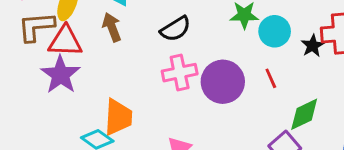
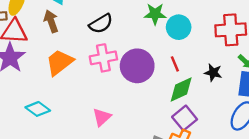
black star: (313, 46) -> (213, 73), moved, turned -30
green diamond: (304, 114) -> (181, 89), moved
orange trapezoid: (118, 117) -> (59, 62), moved, turned -132

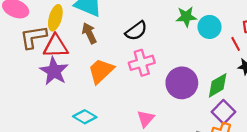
red line: (175, 64) -> (236, 44), moved
purple circle: (137, 66) -> (182, 83), moved

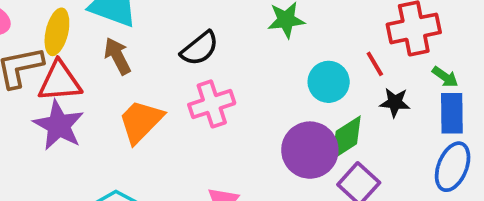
cyan circle: (210, 27) -> (329, 82), moved
purple circle: (182, 83) -> (310, 150), moved

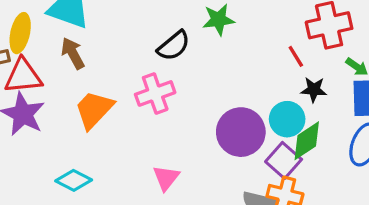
black semicircle: (200, 48) -> (174, 46), moved
cyan circle: (329, 82) -> (287, 119), moved
green diamond: (346, 138) -> (307, 141), moved

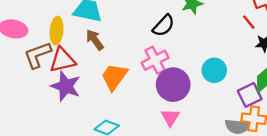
cyan circle: (287, 119) -> (214, 70), moved
purple circle: (241, 132) -> (173, 85), moved
purple square: (284, 160) -> (250, 95), turned 30

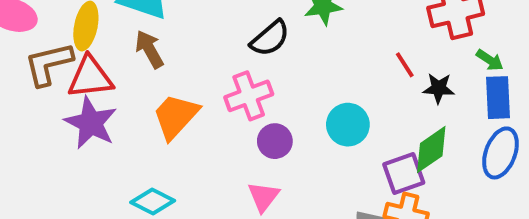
red line: (249, 22) -> (405, 65), moved
purple circle: (173, 85) -> (275, 141), size x0.6

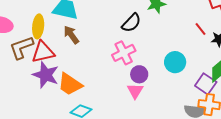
orange trapezoid: (176, 116) -> (70, 84), moved, turned -92
purple square: (404, 174) -> (206, 84), turned -30
pink triangle: (263, 197) -> (135, 91), moved

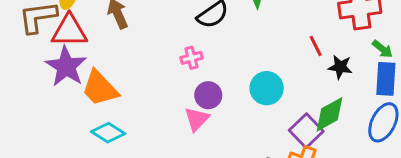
pink cross: (124, 53) -> (191, 58), size x0.6

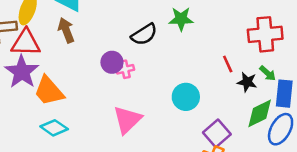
green arrow: (382, 49) -> (268, 73), moved
purple circle: (208, 95) -> (112, 62), moved
green diamond: (330, 114) -> (260, 113), moved
pink triangle: (197, 119) -> (127, 120), size x1.4

